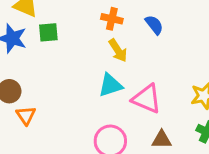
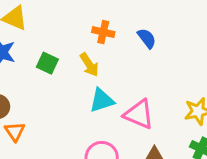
green square: (48, 32) -> (47, 63), moved, turned 30
yellow arrow: (118, 50) -> (89, 65), moved

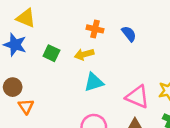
yellow arrow: (89, 65) -> (84, 54), turned 108
pink triangle: (139, 114) -> (137, 97), moved

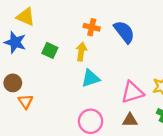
blue semicircle: (129, 34) -> (124, 32), size x1.5
yellow arrow: (84, 54) -> (81, 52), turned 114
pink triangle: (137, 97) -> (132, 92), turned -40

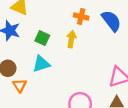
cyan triangle: (91, 78) -> (41, 64), moved

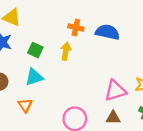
blue semicircle: (111, 21) -> (107, 32), turned -40
orange triangle: (20, 86) -> (25, 105), moved

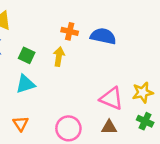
pink triangle: (115, 91) -> (112, 98), turned 40
orange triangle: (25, 105) -> (21, 124), moved

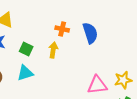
blue semicircle: (103, 36) -> (90, 33), turned 60
pink triangle: (112, 98) -> (97, 85), turned -30

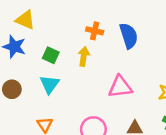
cyan triangle: (25, 73) -> (50, 84), turned -36
pink triangle: (97, 85) -> (120, 87), moved

